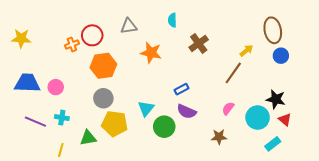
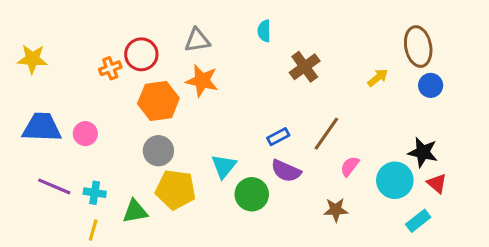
orange star: (151, 53) -> (202, 81), moved
brown line: (233, 73) -> (326, 134), moved
cyan cross: (62, 118) -> (95, 193), moved

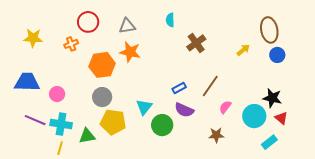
red circle: (141, 54) -> (88, 22), moved
yellow star: (32, 59) -> (33, 38), moved
pink circle: (85, 134) -> (57, 94), moved
cyan cross: (95, 193) -> (61, 124), size x1.5

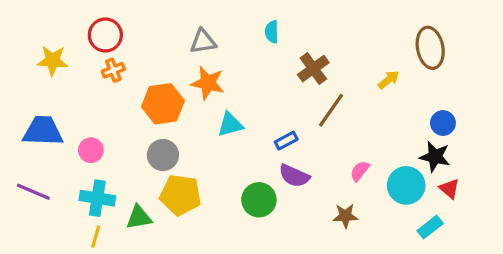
red circle: (88, 22) -> (105, 35), moved
blue circle: (277, 55) -> (443, 123), moved
brown line: (210, 86) -> (331, 110), moved
cyan triangle: (144, 107) -> (230, 125), moved, turned 36
purple line: (35, 120) -> (33, 192), moved

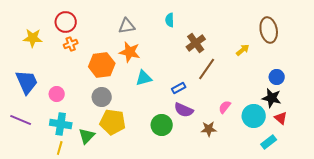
blue trapezoid: (43, 131) -> (27, 82), turned 64
brown star: (345, 216) -> (209, 129), moved
green triangle: (139, 217) -> (87, 136), turned -36

